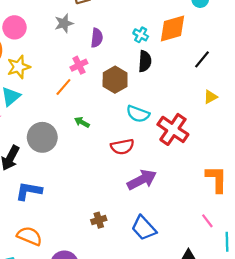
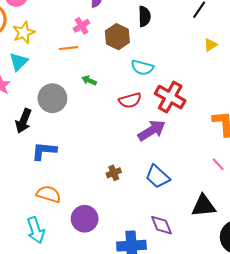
orange line: (63, 87) -> (68, 48), turned 48
red cross: (173, 129) -> (170, 97), moved

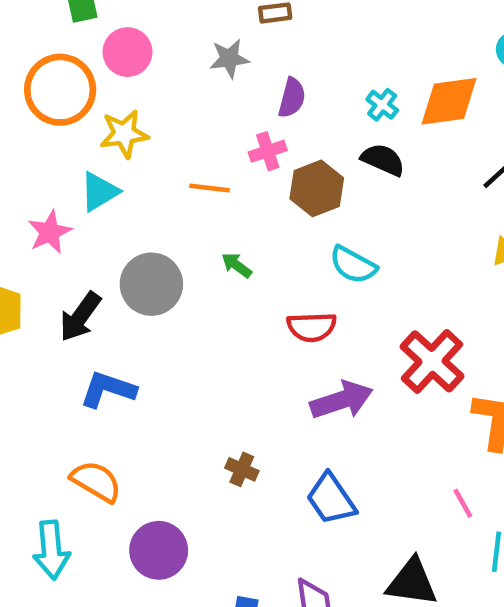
black semicircle: (144, 16) -> (383, 160), turned -78
pink cross: (81, 26) -> (268, 151), moved
red cross: (170, 97) -> (432, 361), moved
brown cross: (114, 173) -> (242, 469), turned 32

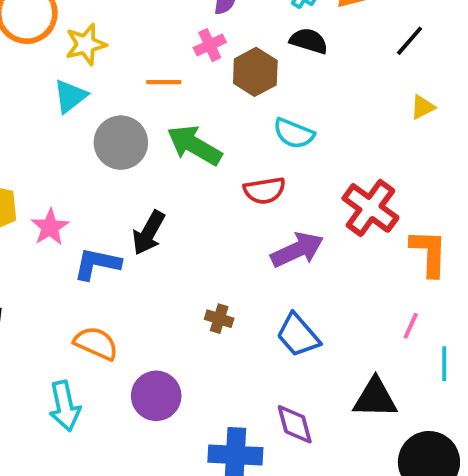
pink star: (50, 232) -> (50, 227), moved
green arrow: (237, 265) -> (194, 145), size x2.0
gray circle: (151, 284) -> (121, 143), moved
black arrow: (80, 317) -> (149, 233), moved
pink line: (463, 503) -> (411, 326), turned 60

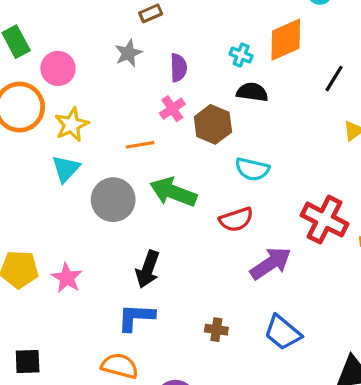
blue L-shape: (97, 264) -> (136, 317), moved

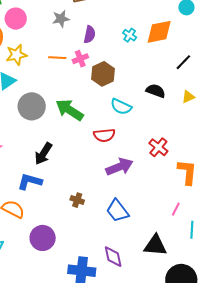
black semicircle: (252, 92) -> (156, 91), moved
orange line: (140, 145) -> (57, 58), moved
red cross: (325, 220) -> (158, 147), size x0.7

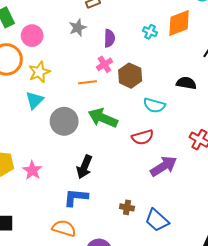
orange line: (57, 58) -> (87, 82), moved
blue trapezoid: (117, 211) -> (157, 220), moved

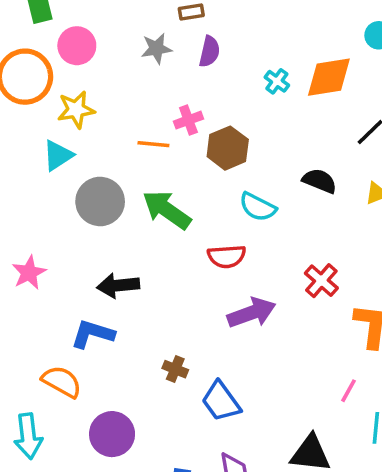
purple semicircle: (109, 38) -> (209, 52), moved
black arrow: (84, 167) -> (118, 286), turned 50

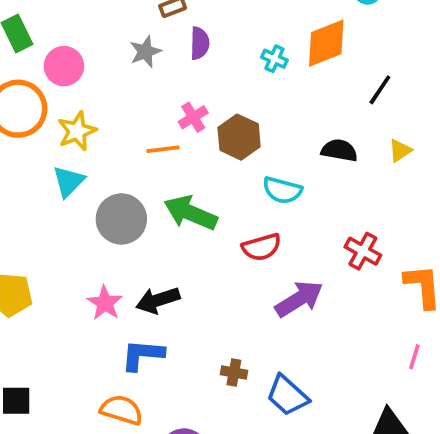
pink star: (29, 273) -> (105, 303), moved

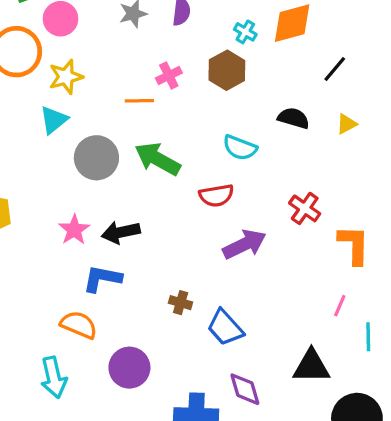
brown hexagon: (239, 137) -> (227, 70), moved

